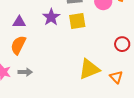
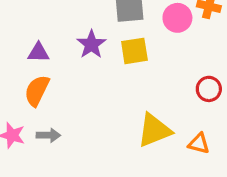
orange triangle: (116, 77) -> (199, 144), turned -32

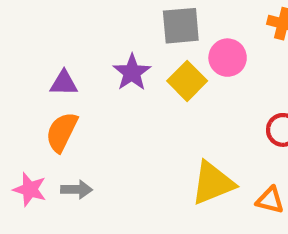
pink circle: (177, 18) -> (228, 58), moved
yellow square: (134, 51) -> (187, 81), turned -36

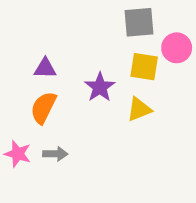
purple star: (132, 72) -> (100, 87), moved
yellow square: (187, 81) -> (144, 67), turned -36
yellow triangle: (213, 183) -> (139, 109), moved, size x0.7

